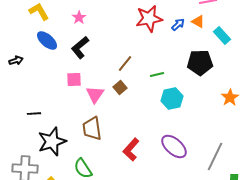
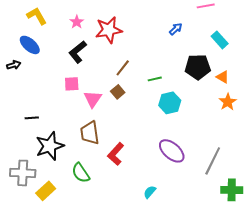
red star: (149, 19) -> (109, 30), moved
orange triangle: (198, 22) -> (223, 77), moved
blue ellipse: (47, 41) -> (30, 45), moved
red L-shape: (131, 150) -> (116, 154), moved

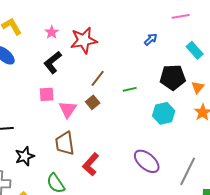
orange triangle: (223, 77) -> (198, 87), turned 40
cyan hexagon: (170, 103) -> (164, 113), moved
black star: (50, 146) -> (25, 156), size x0.7

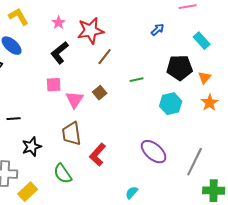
brown line: (98, 78) -> (105, 57), moved

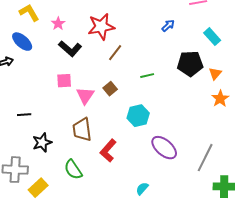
pink star: (59, 23) -> (58, 24), moved
black L-shape: (60, 53) -> (70, 49), turned -100
cyan hexagon: (171, 104) -> (138, 116), moved

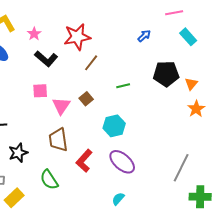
cyan rectangle: (212, 37) -> (188, 37), moved
purple ellipse: (164, 148) -> (122, 162), moved

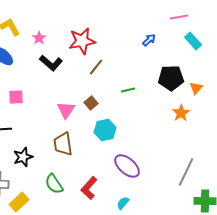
pink square: (40, 91) -> (16, 97), moved
orange star: (196, 109) -> (181, 113), moved
cyan hexagon: (114, 126) -> (105, 130), moved
red L-shape: (84, 161) -> (89, 188), moved

